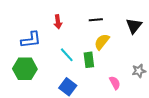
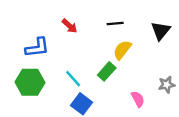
red arrow: (58, 22) -> (70, 26), turned -40
cyan line: (67, 55) -> (73, 79), moved
green rectangle: (89, 60) -> (107, 71), turned 49

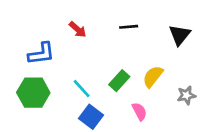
yellow semicircle: (122, 50) -> (153, 77), moved
pink semicircle: (138, 99) -> (139, 111), moved

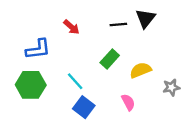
black triangle: (180, 35) -> (145, 18), moved
yellow semicircle: (153, 77) -> (141, 70), turned 30
green rectangle: (119, 81) -> (110, 59), moved

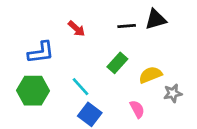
black triangle: (145, 18) -> (156, 19), turned 35
gray star: (171, 87) -> (173, 93), moved

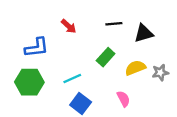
black triangle: (156, 19) -> (144, 33), moved
cyan line: (80, 87) -> (72, 79), turned -72
gray star: (173, 93) -> (160, 73), moved

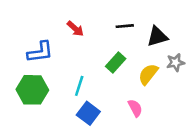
yellow semicircle: (135, 68) -> (148, 74), turned -30
gray star: (160, 73) -> (176, 62), moved
cyan line: (72, 79) -> (79, 86), turned -48

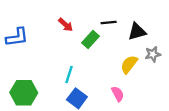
blue L-shape: (40, 52) -> (17, 37), moved
green rectangle: (116, 62) -> (91, 39), moved
green hexagon: (32, 90) -> (24, 93), moved

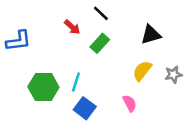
black line: (109, 22) -> (101, 13), moved, turned 49
gray star: (153, 54) -> (173, 75), moved
green hexagon: (24, 93) -> (43, 87), moved

